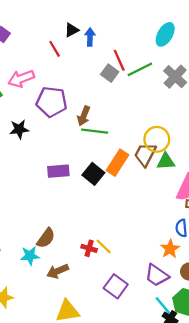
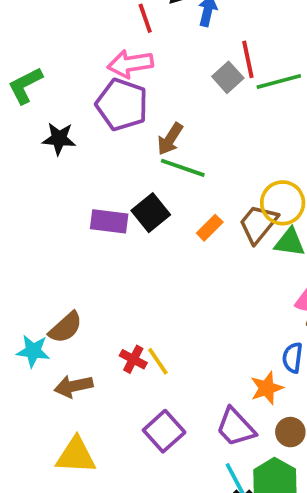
pink arrow: (21, 79) -> (130, 64), moved
orange rectangle: (117, 163) -> (210, 228), size x0.6
black square: (93, 174) -> (151, 213), moved

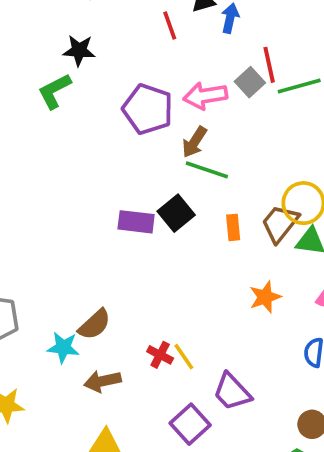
pink arrow: (130, 64) -> (205, 96), moved
black star: (59, 139) -> (79, 50), moved
orange rectangle: (210, 228) -> (233, 227), turned -50
orange star: (267, 388) -> (265, 297), moved
purple trapezoid: (236, 427) -> (232, 392), moved

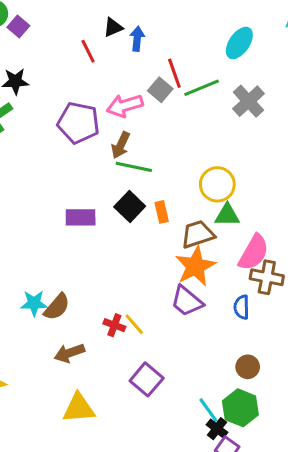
black square: (176, 213) -> (130, 206), moved
brown trapezoid: (280, 224) -> (198, 234), moved, turned 40
orange star: (265, 297) -> (195, 266), size x1.5
cyan star: (63, 347) -> (34, 303), moved
purple trapezoid: (232, 392) -> (187, 301), moved

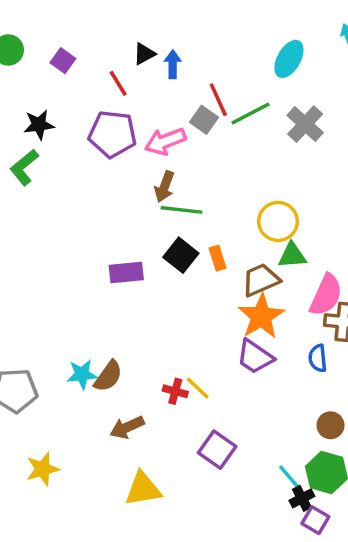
purple square: (18, 26) -> (63, 61), moved
purple pentagon: (78, 123) -> (113, 134), moved
black cross: (217, 429) -> (302, 498), turned 30

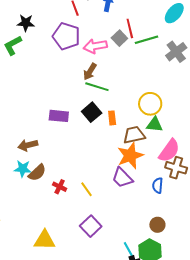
red cross: (175, 391) -> (60, 187), moved
brown arrow: (127, 427) -> (28, 145), moved

